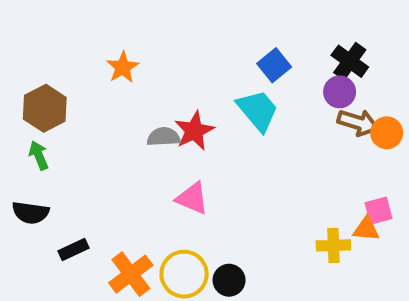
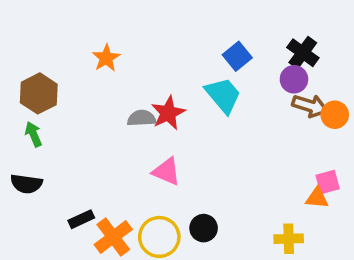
yellow cross: (333, 245) -> (289, 239), moved
black rectangle: (73, 249) -> (81, 219), moved
black circle: (229, 280) -> (204, 228), moved

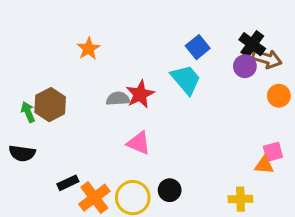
brown hexagon: (39, 93) -> (50, 105), moved
brown arrow: (310, 106) -> (267, 59), moved

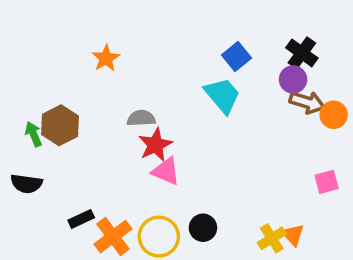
brown arrow: (267, 59) -> (307, 102), moved
red star: (140, 94) -> (155, 145), moved
orange triangle: (264, 165) -> (293, 235), moved, turned 42
yellow cross: (240, 199) -> (272, 238), moved, turned -30

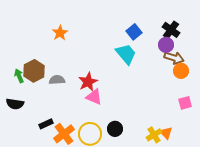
orange circle: (334, 115) -> (181, 71), moved
gray semicircle: (141, 118) -> (57, 80), moved

